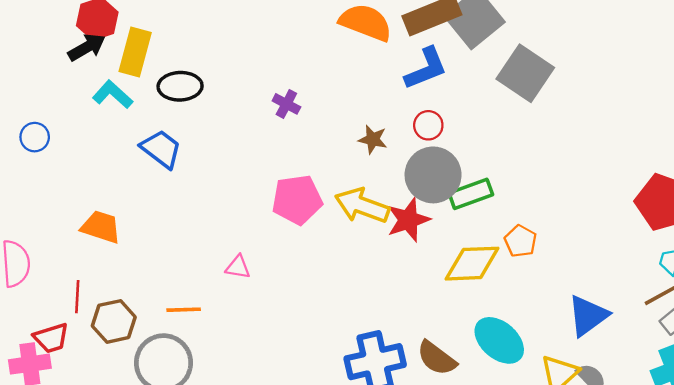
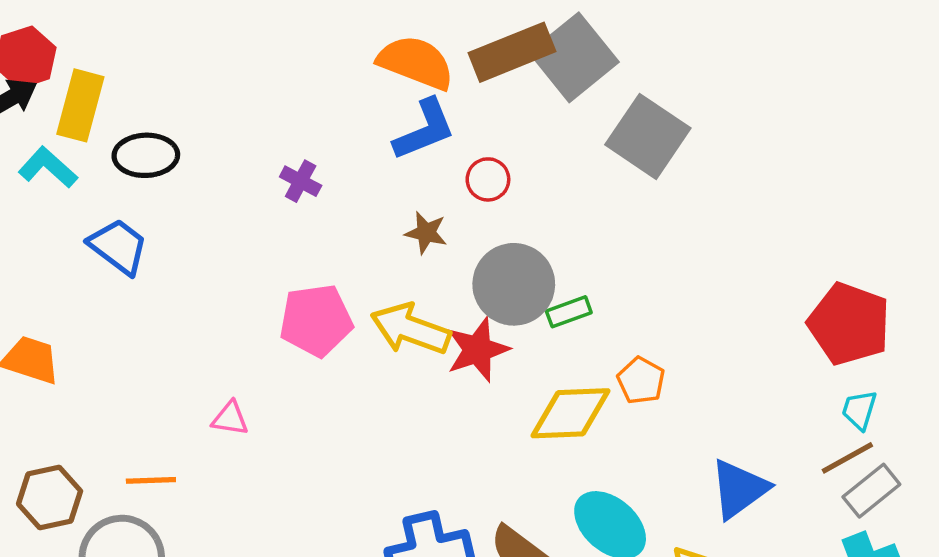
blue L-shape: (426, 69) -> (424, 130), moved
red circle: (428, 125) -> (488, 179), moved
green rectangle: (471, 194) -> (569, 312), size x0.7

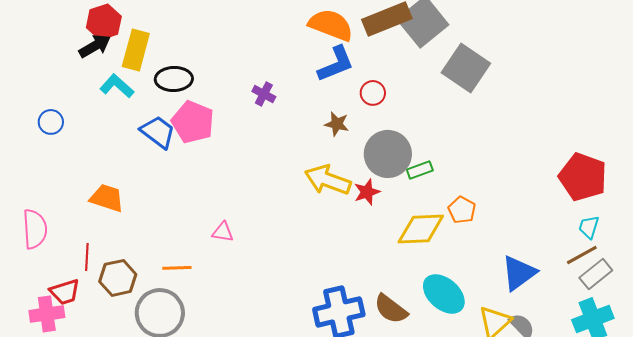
pink pentagon: (316, 320) -> (193, 122), moved, turned 30
red star: (478, 350) -> (367, 192), size x0.7

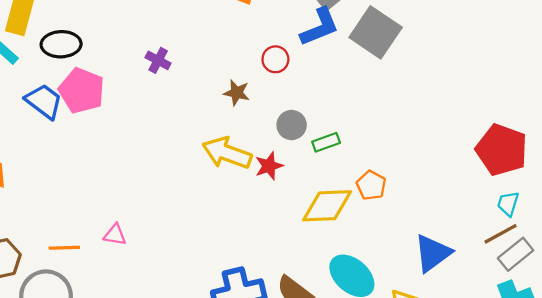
blue L-shape: (336, 64) -> (320, 27), moved
gray circle: (388, 154) -> (292, 125), size x0.6
pink triangle: (223, 232) -> (115, 235), moved

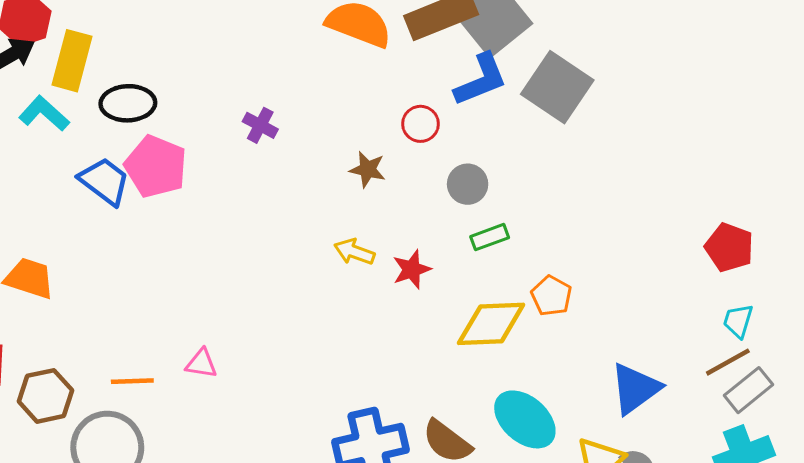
gray circle: (292, 125) -> (468, 184), moved
red pentagon: (502, 150) -> (729, 247), size x0.7
yellow arrow: (227, 153) -> (354, 252), size x0.6

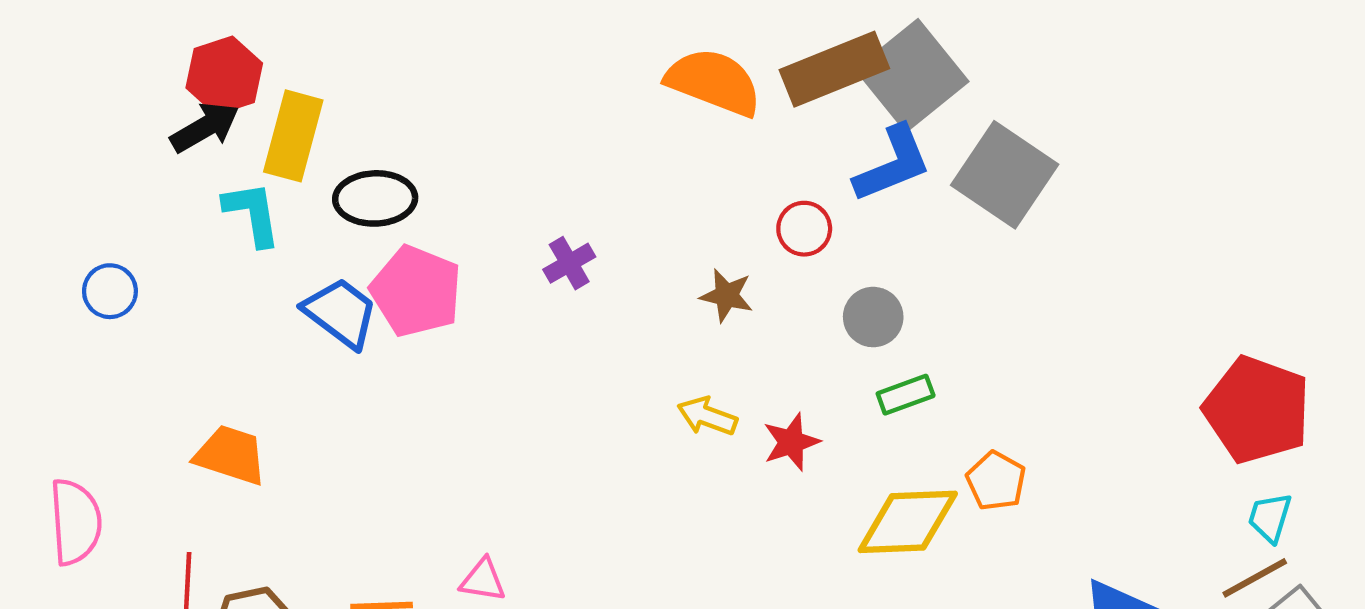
cyan L-shape: (44, 114) -> (252, 214), turned 39
purple cross: (260, 125) -> (569, 263), moved, turned 32
red pentagon: (729, 247) -> (1257, 410), size x1.5

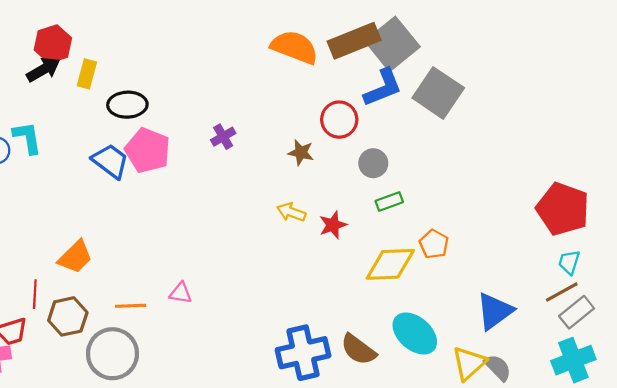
yellow rectangle: (293, 136) -> (87, 74), size x0.7
cyan L-shape: (252, 214) -> (27, 138), moved
red circle: (804, 229) -> (339, 120), size x1.4
orange trapezoid: (231, 455) -> (75, 257), moved, turned 117

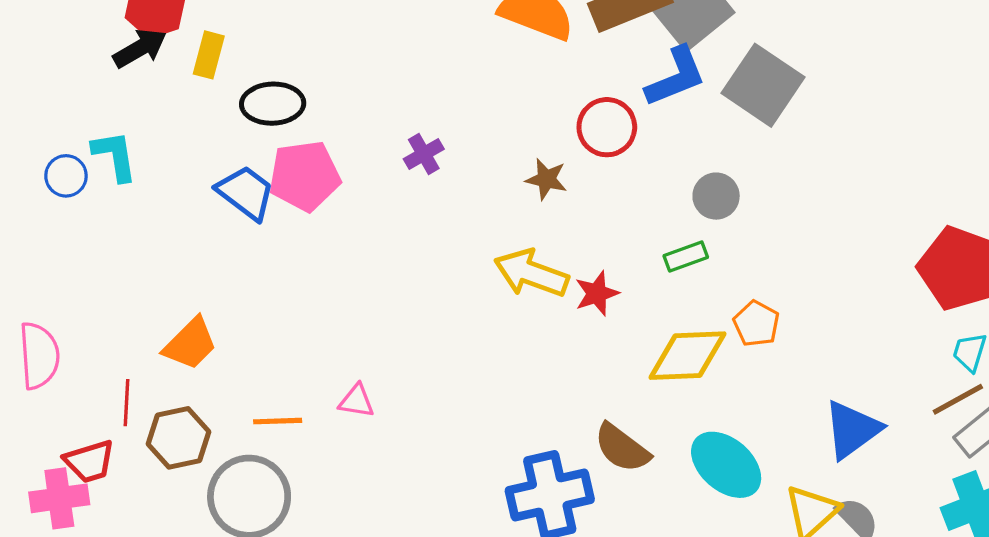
pink pentagon: (148, 150) -> (305, 176), turned -30
gray circle: (373, 163) -> (716, 196), moved
yellow arrow: (291, 212) -> (531, 273), size x1.6
brown semicircle: (358, 349) -> (622, 448), moved

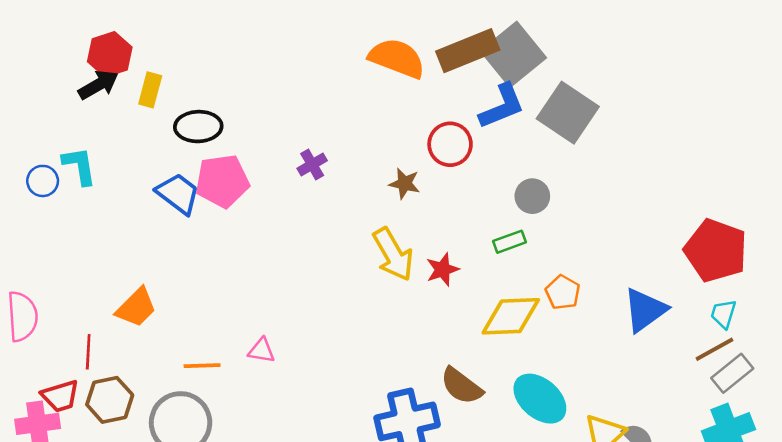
yellow arrow: (531, 273) -> (393, 254), turned -140
blue triangle: (852, 429) -> (645, 310), moved
brown hexagon: (179, 438) -> (110, 400), moved

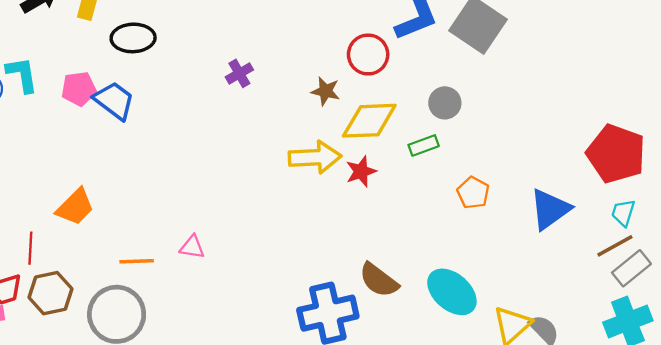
pink pentagon: (222, 181) -> (79, 89), moved, size x0.7
yellow arrow: (393, 254) -> (315, 157), turned -63
yellow diamond: (511, 316) -> (369, 121), moved

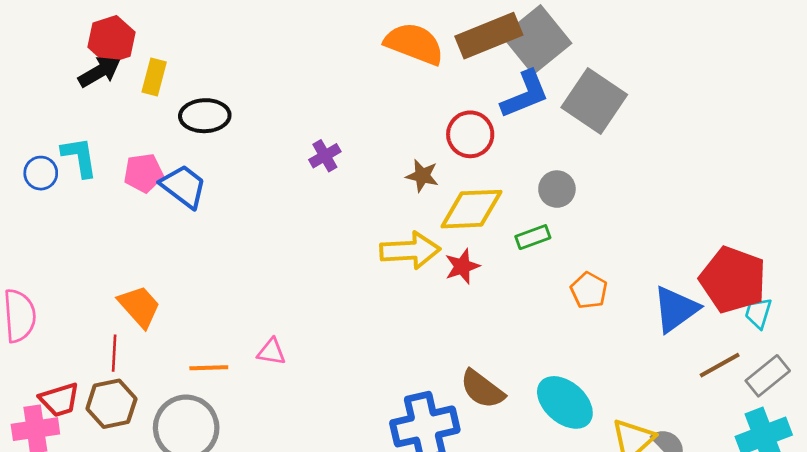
red pentagon: (616, 154) -> (733, 280), moved
orange trapezoid: (75, 207) -> (139, 306), turned -87
brown line: (615, 246) -> (720, 365), moved
red line: (30, 248) -> (114, 353), moved

